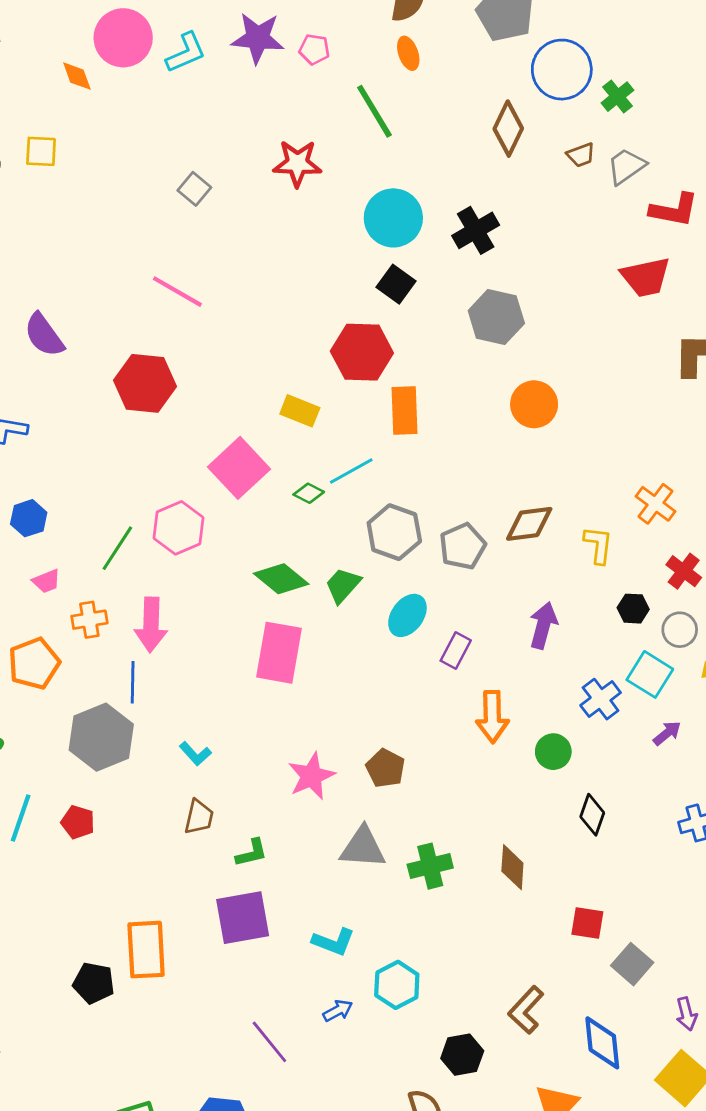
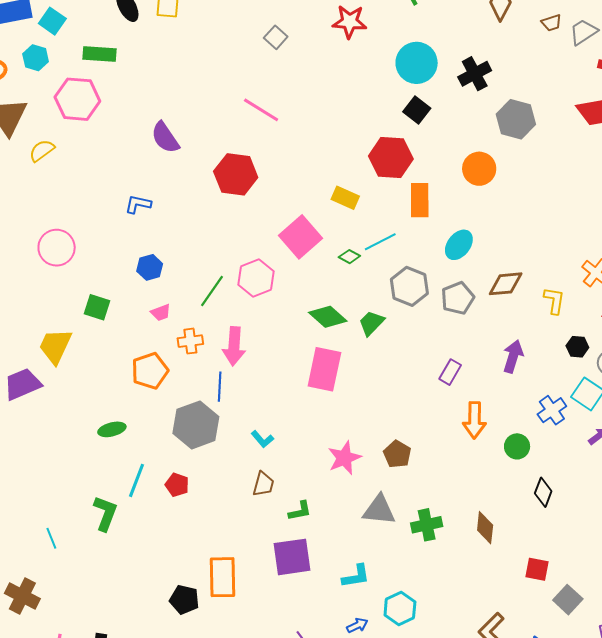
gray hexagon: (496, 317) -> (516, 119), moved
orange circle: (534, 404) -> (479, 169), moved
cyan ellipse: (407, 615) -> (459, 245), moved
cyan L-shape: (333, 942) -> (356, 576), turned -32

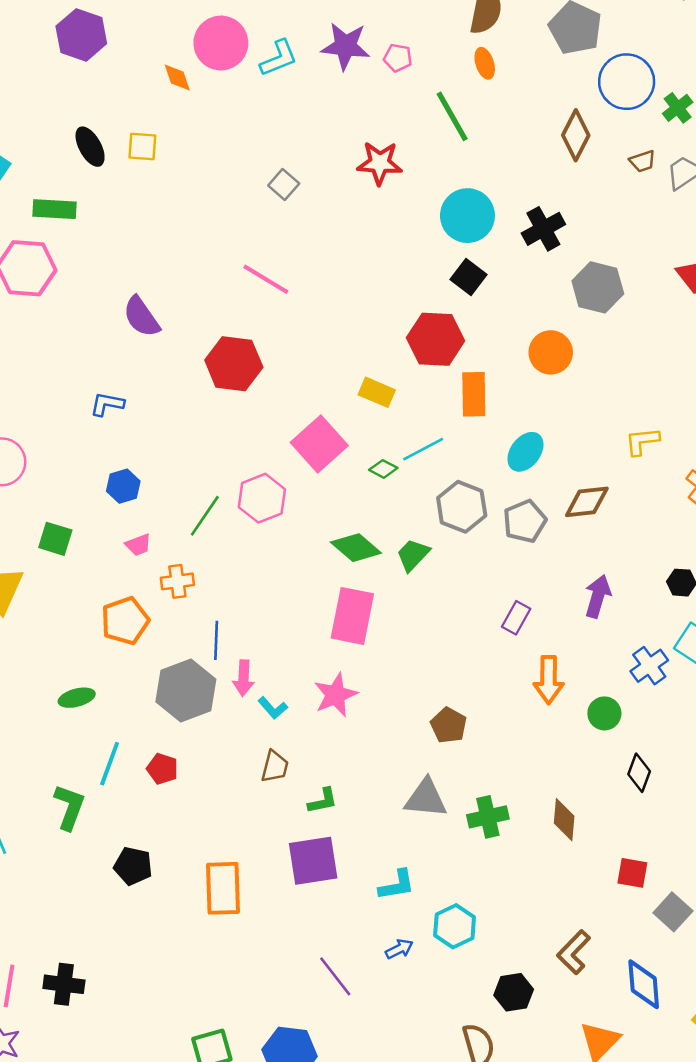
yellow L-shape: (554, 301) -> (642, 441), moved, turned -104
pink arrow: (234, 346) -> (244, 678), moved, size x0.7
pink star: (344, 458) -> (336, 695), moved
black pentagon: (184, 600) -> (133, 866), moved

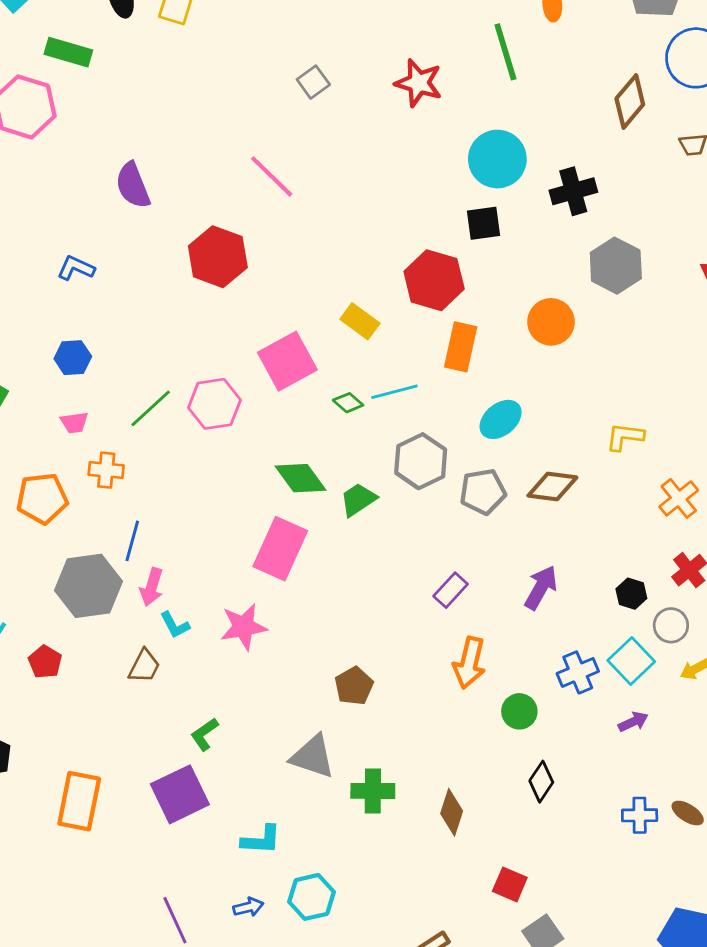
black square: (468, 277) -> (484, 223), turned 32
brown trapezoid: (275, 767) -> (144, 666), moved
green L-shape: (323, 801) -> (204, 734), turned 144
purple square: (313, 861) -> (180, 794), turned -30

